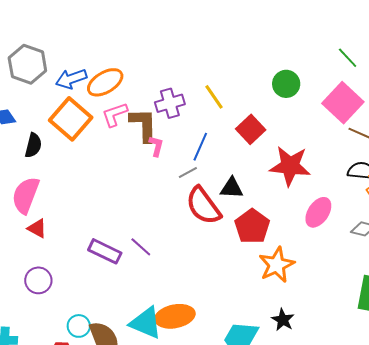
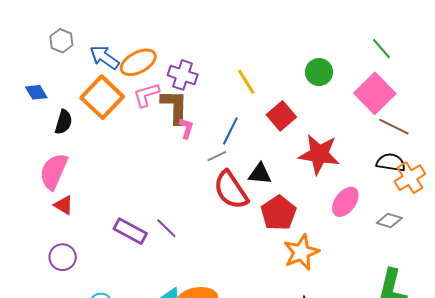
gray hexagon: (27, 64) -> (61, 41), size x0.6
blue arrow: (71, 79) -> (104, 57), turned 52
purple cross: (170, 103) -> (183, 75), moved, turned 32

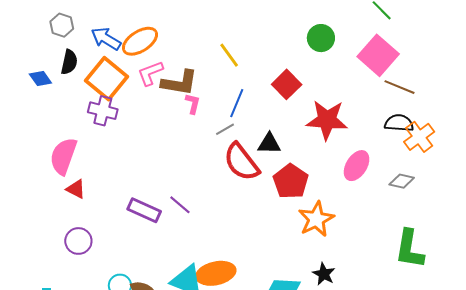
purple cross: (183, 75) -> (103, 111), moved
yellow line: (246, 82) -> (229, 55), moved
brown L-shape: (175, 107) -> (179, 83), turned 102
black semicircle: (64, 122) -> (69, 62), moved

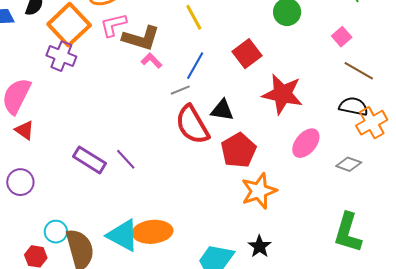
pink square: (378, 55) -> (342, 37), size x0.5
pink L-shape: (193, 104) -> (151, 61), turned -65

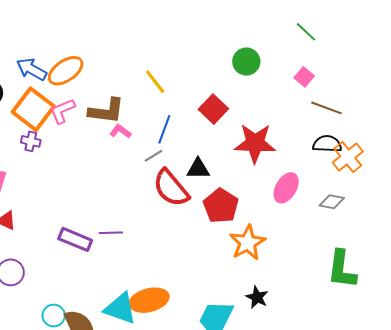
pink L-shape: (113, 25) -> (62, 111), moved
purple cross: (61, 56) -> (31, 141), size x0.7
purple line: (126, 159) -> (111, 233), turned -40

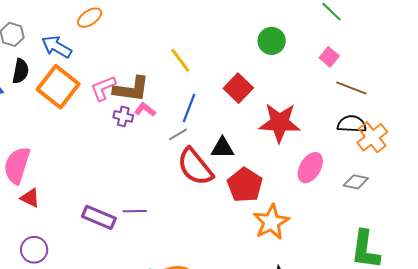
orange ellipse: (66, 71) -> (90, 18), moved, size x0.7
pink L-shape: (62, 111) -> (103, 88), moved
purple cross: (31, 141) -> (123, 116), moved

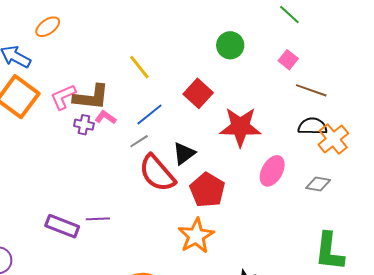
blue line: (189, 108) -> (149, 115), turned 32
black triangle: (222, 148) -> (184, 153), turned -35
orange star: (271, 222) -> (196, 236), moved

